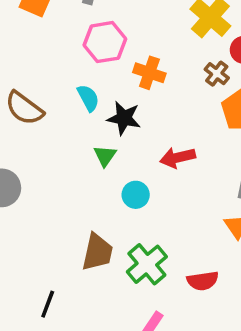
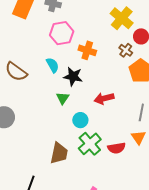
green cross: (147, 264) -> (90, 144), moved
red semicircle: (203, 281) -> (117, 148), moved

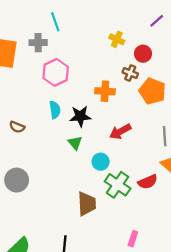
yellow cross: (122, 18) -> (117, 39), size x0.6
orange cross: (87, 50) -> (105, 91), moved
cyan semicircle: (53, 65) -> (55, 110), turned 35
brown semicircle: (16, 72) -> (17, 127), size x0.6

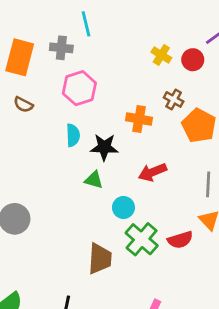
red circle: (143, 54) -> (193, 60), moved
brown semicircle: (17, 127) -> (23, 105), moved
green triangle: (75, 143) -> (94, 180), turned -40

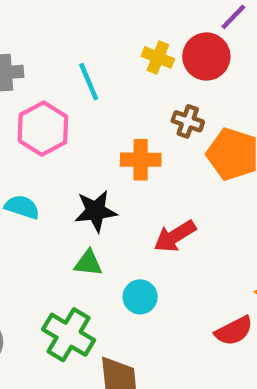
cyan line: (86, 24) -> (89, 82), moved
red circle: (193, 60) -> (206, 57), size x1.4
cyan semicircle: (73, 135) -> (22, 207), moved, turned -60
green cross: (142, 239) -> (69, 335), moved

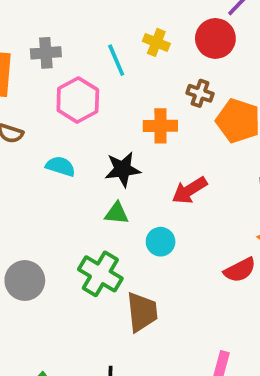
yellow cross: (158, 57) -> (156, 42), moved

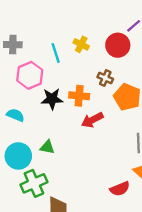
black star: (123, 169) -> (52, 99), moved
red arrow: (190, 190) -> (92, 120), moved
cyan circle: (161, 242) -> (18, 156), moved, size x1.5
green cross: (100, 274) -> (34, 183), turned 30

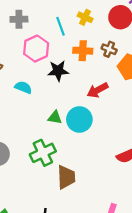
orange cross: (79, 96) -> (83, 51), moved
cyan circle: (18, 156) -> (79, 119), moved

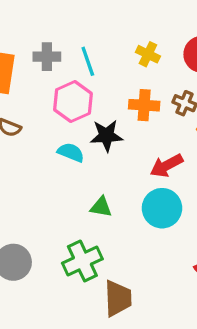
cyan line: (60, 26) -> (88, 61), moved
cyan semicircle: (23, 87) -> (71, 152), moved
cyan circle: (79, 119) -> (162, 208), moved

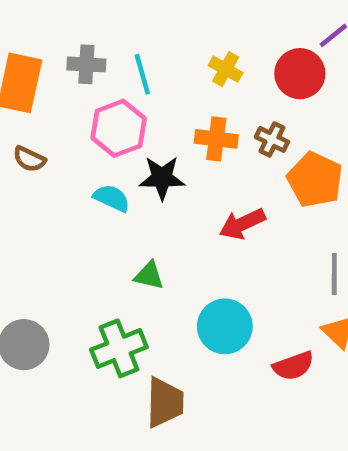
cyan circle: (162, 208) -> (225, 326), moved

